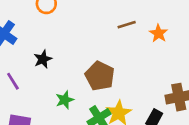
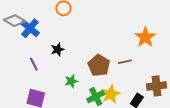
brown line: (127, 25) -> (125, 62), moved
orange star: (159, 33) -> (145, 37), size x1.5

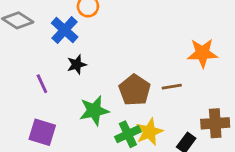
blue cross: (30, 28) -> (65, 30), moved
orange star: (145, 37) -> (202, 53), turned 30
green star: (71, 81) -> (94, 111), size x1.5

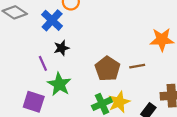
purple line: (42, 84) -> (43, 63), moved
green star: (94, 111) -> (59, 84), moved, turned -30

